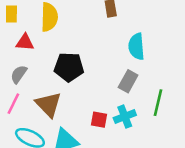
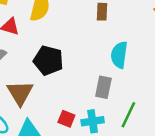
gray rectangle: (128, 81) -> (103, 87), turned -30

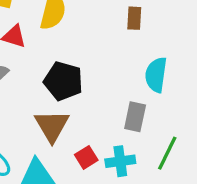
brown triangle: (20, 93) -> (52, 126), moved
red square: (66, 119) -> (86, 157), turned 35

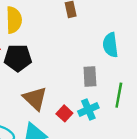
cyan semicircle: (156, 75) -> (110, 45), moved
black pentagon: (63, 81) -> (18, 58), moved

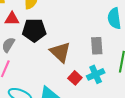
brown triangle: (35, 98) -> (60, 52), moved

